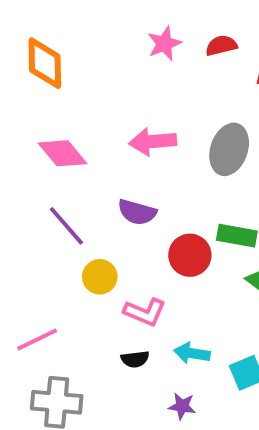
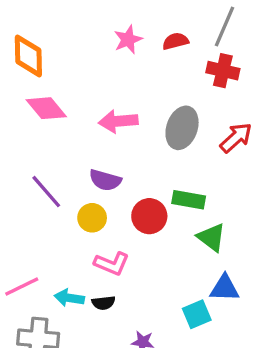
pink diamond: (63, 153) -> (46, 108), moved
yellow circle: (100, 277) -> (92, 218), moved
cyan arrow: (192, 353) -> (69, 298), moved

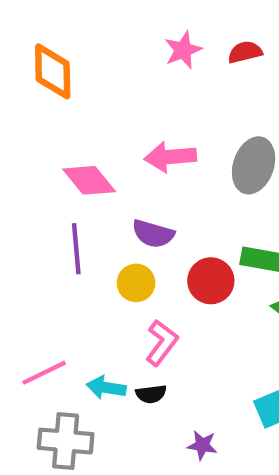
pink diamond: (46, 108) -> (89, 180), moved
purple line: (46, 192) -> (76, 249), turned 36
pink L-shape: (112, 264) -> (162, 343), turned -76

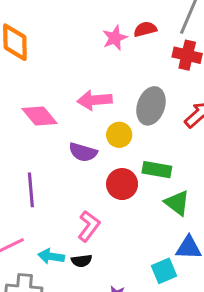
pink star: (183, 50) -> (115, 38), moved
purple line: (76, 249) -> (31, 190), moved
yellow circle: (136, 283) -> (119, 135), moved

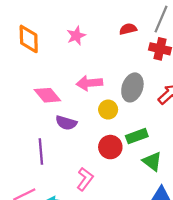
pink star: (115, 38) -> (76, 36), moved
purple semicircle: (83, 152) -> (66, 123), moved
green rectangle: (157, 170) -> (137, 136), turned -30

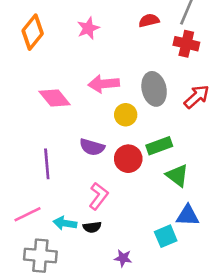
orange diamond: (29, 39) -> (33, 32), turned 40
gray ellipse: (132, 87) -> (154, 89), turned -32
purple semicircle: (66, 123) -> (92, 147), moved

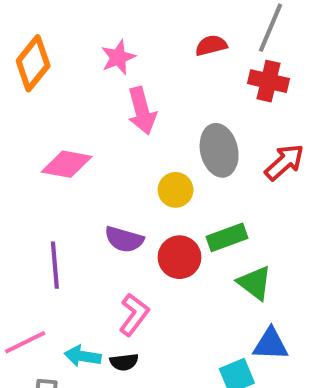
pink arrow: (104, 84) -> (142, 111), moved, turned -100
pink diamond: (55, 98) -> (67, 164), turned -40

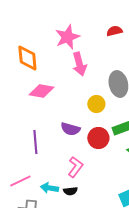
pink star: (118, 57) -> (67, 37), size x1.4
orange diamond: (33, 63) -> (27, 58), moved, turned -44

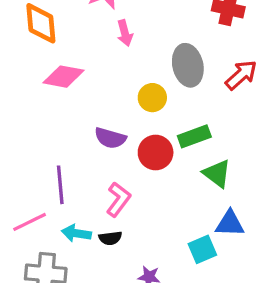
pink arrow: (79, 64) -> (125, 33), size x0.7
purple line: (35, 142) -> (60, 185), moved

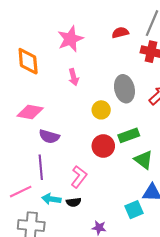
pink arrow: (125, 33) -> (74, 77), moved
pink diamond: (63, 77) -> (30, 112), moved
purple semicircle: (110, 138) -> (49, 136), moved

